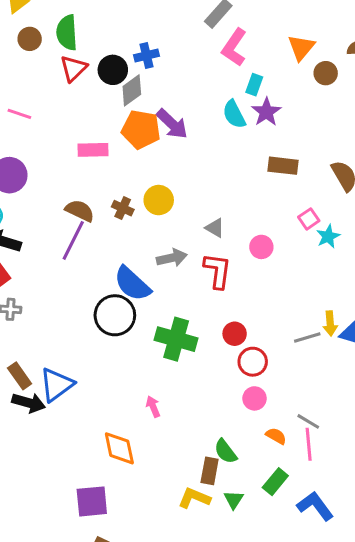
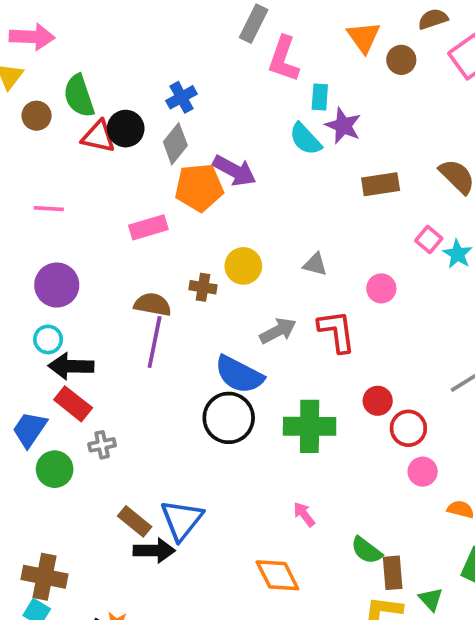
red triangle: (73, 68) -> (98, 137), turned -48
black circle: (113, 70) -> (126, 129), moved
gray triangle: (215, 228) -> (315, 264), moved
green semicircle: (226, 451) -> (366, 550), moved

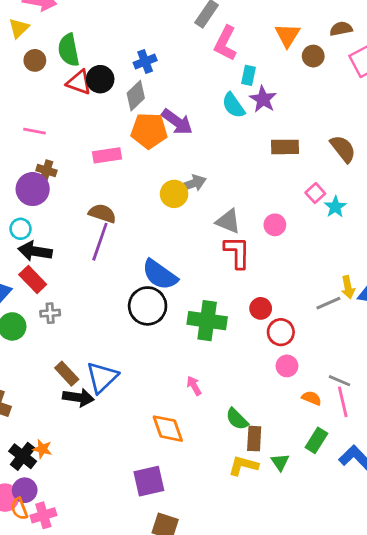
gray triangle: (315, 264) -> (228, 221), moved, size x1.4
brown cross: (203, 287) -> (46, 170), moved
gray arrow: (278, 331) -> (192, 184), moved

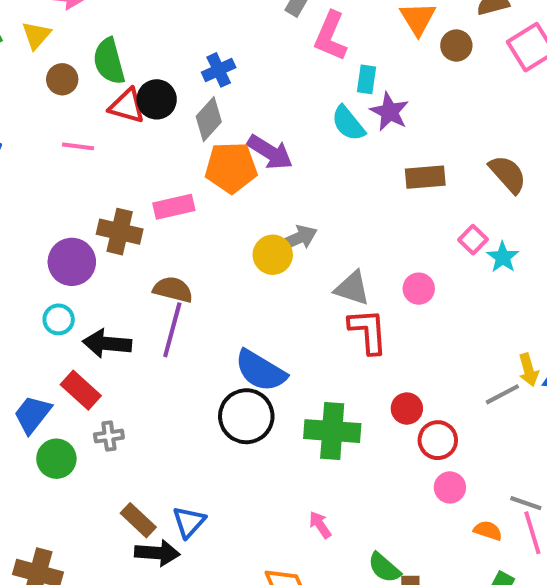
pink line: (35, 131) -> (78, 146), moved
brown cross: (46, 170) -> (120, 232), moved, size x1.5
black arrow: (35, 251) -> (107, 344), moved
blue triangle: (102, 377) -> (189, 522), size x0.7

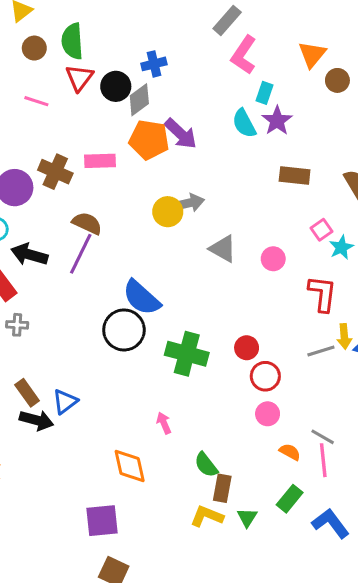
black circle: (157, 99) -> (116, 86), moved
red triangle: (127, 106) -> (79, 78), turned 40
red L-shape: (368, 331) -> (322, 294), moved

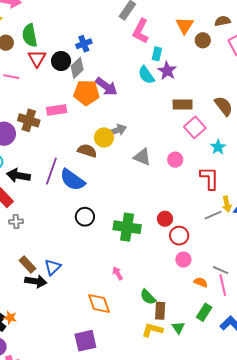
brown semicircle: (87, 223) -> (87, 151), moved
pink square: (321, 230) -> (195, 127), moved, size x1.5
blue semicircle: (141, 298) -> (72, 180), moved
black circle: (124, 330) -> (85, 217), size x0.7

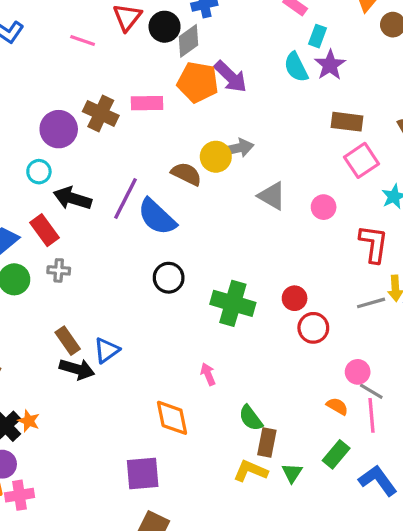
pink circle: (183, 260) -> (358, 372), moved

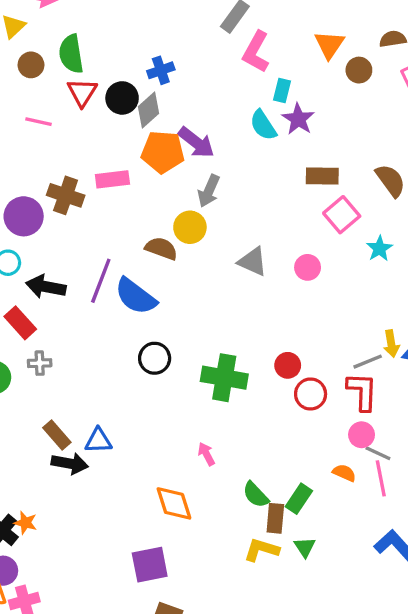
gray arrow: (238, 148) -> (209, 191), moved, turned 132
red L-shape: (374, 244) -> (362, 391), moved
blue triangle: (107, 350) -> (98, 441), turned 40
green rectangle: (336, 454) -> (299, 499), moved

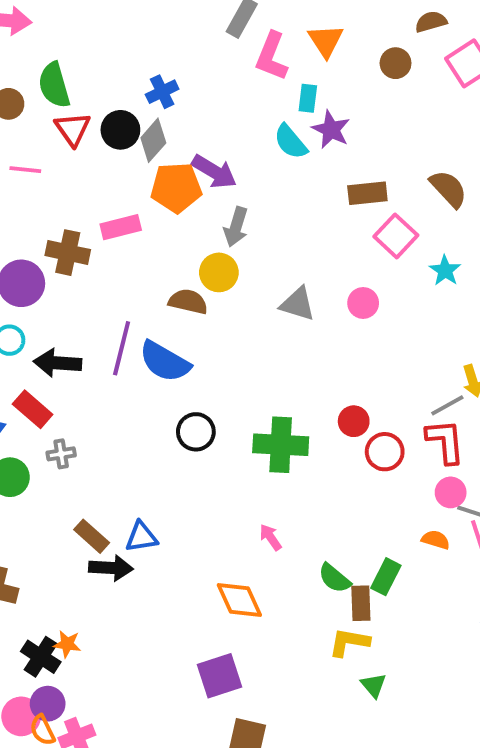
orange triangle: (329, 45) -> (326, 41), moved
green triangle: (305, 547) -> (374, 685), moved

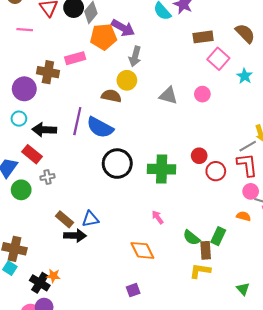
black circle: (196, 432) -> (117, 164), size x1.5
purple square: (220, 676) -> (133, 290), size x0.6
green triangle: (374, 685) -> (243, 289), moved

